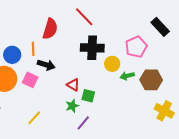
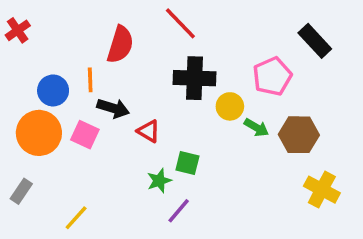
green arrow: (127, 76) -> (256, 128), turned -136
red triangle: (73, 85) -> (149, 131), moved
yellow line: (34, 118) -> (76, 218), moved

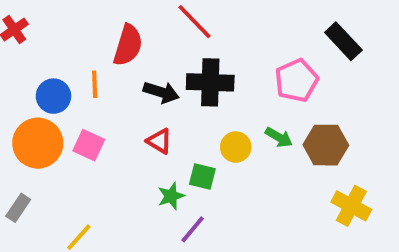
yellow circle: (230, 106) -> (236, 147), moved
black arrow: (113, 108) -> (161, 92), moved

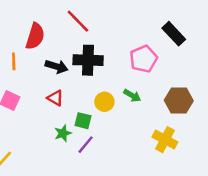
brown hexagon: (326, 145) -> (179, 101), moved
yellow cross: (351, 206) -> (165, 140), moved
purple line: (193, 229) -> (86, 145), moved

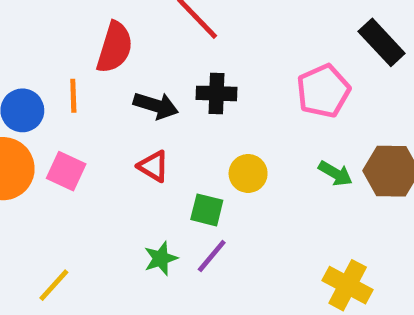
black cross: (88, 60) -> (217, 93), size x0.7
green arrow: (132, 95) -> (335, 173), moved
green star: (63, 133) -> (161, 258), moved
yellow cross: (165, 140) -> (348, 285), moved

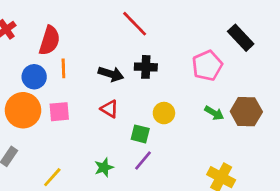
red semicircle: (115, 47) -> (50, 40), moved
pink square: (66, 171) -> (59, 112), turned -30
green star: (161, 258) -> (104, 167), moved

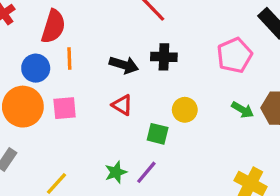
purple line: (143, 160) -> (146, 172), moved

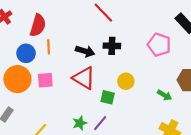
pink pentagon: (234, 55) -> (159, 45), turned -30
red triangle: (122, 105) -> (84, 78), size x1.6
green arrow: (242, 110) -> (165, 95), moved

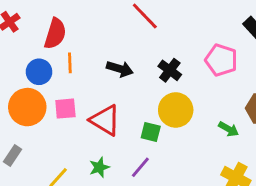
black cross: (112, 46) -> (170, 70), moved, turned 35
red triangle: (84, 78) -> (105, 120), moved
yellow circle: (126, 81) -> (176, 110), size x1.5
green star: (80, 123) -> (99, 167), moved

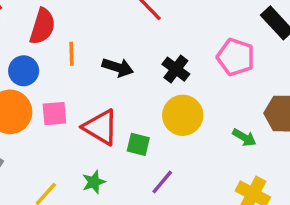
orange line: (70, 63) -> (72, 54), moved
green square: (151, 132) -> (138, 144), moved
purple line: (140, 167) -> (162, 182), moved

